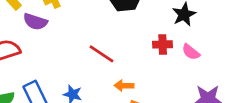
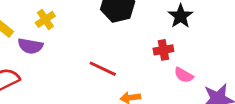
pink semicircle: (191, 52) -> (184, 75), moved

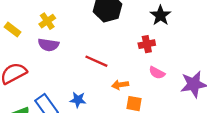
purple semicircle: (30, 46) -> (48, 45), moved
pink semicircle: (184, 75) -> (157, 73), moved

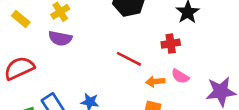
red line: (96, 61) -> (129, 59), moved
orange arrow: (120, 85) -> (155, 81), moved

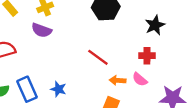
red cross: (171, 44) -> (147, 56), moved

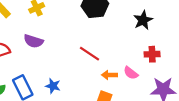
purple semicircle: (42, 30) -> (33, 41), moved
red cross: (147, 56) -> (152, 54), moved

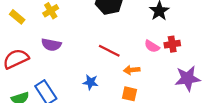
pink semicircle: (131, 73) -> (152, 46), moved
blue star: (53, 86) -> (90, 82), moved

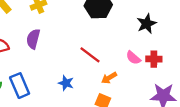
purple semicircle: (51, 45) -> (33, 39), turned 84
orange arrow: (132, 70) -> (109, 78), turned -35

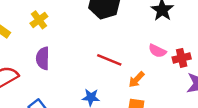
red cross: (154, 59) -> (182, 58), moved

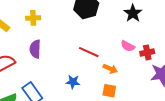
yellow cross: (39, 20) -> (33, 18), turned 32
orange arrow: (136, 80) -> (110, 69), turned -112

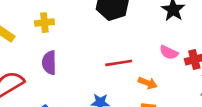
red line: (89, 52) -> (119, 63), turned -30

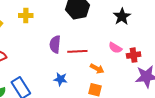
purple semicircle: (49, 63) -> (55, 44), moved

